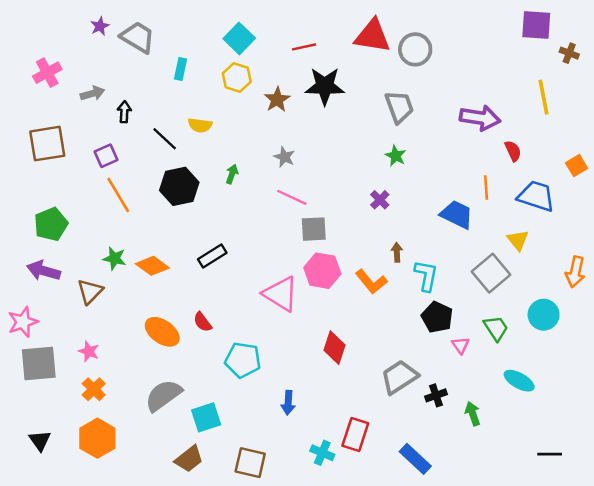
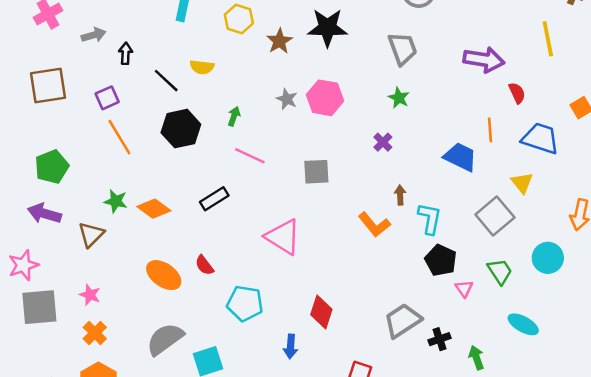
pink line: (292, 197) -> (250, 156), moved
pink hexagon: (322, 271) -> (325, 98), moved
red diamond: (335, 348) -> (321, 312), moved

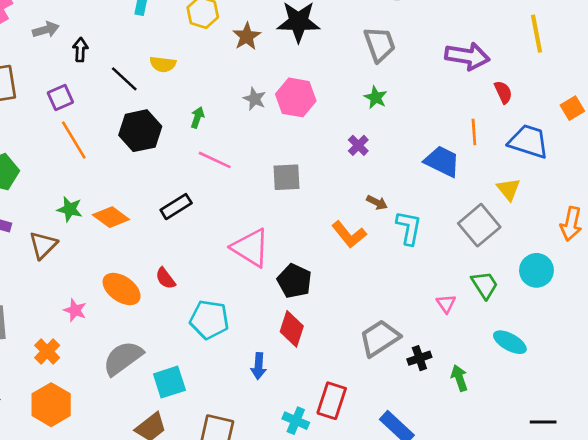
brown arrow: (400, 195) -> (377, 203), turned 120
black pentagon: (441, 260) -> (294, 281), moved
pink star: (90, 295) -> (75, 310), moved

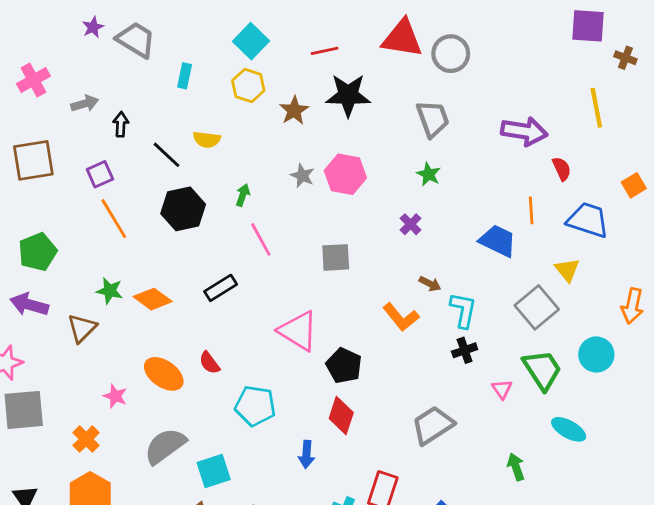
pink line: (215, 160) -> (261, 239), turned 36
green trapezoid: (485, 285) -> (542, 370), size x1.4
black cross: (419, 358) -> (465, 350), moved

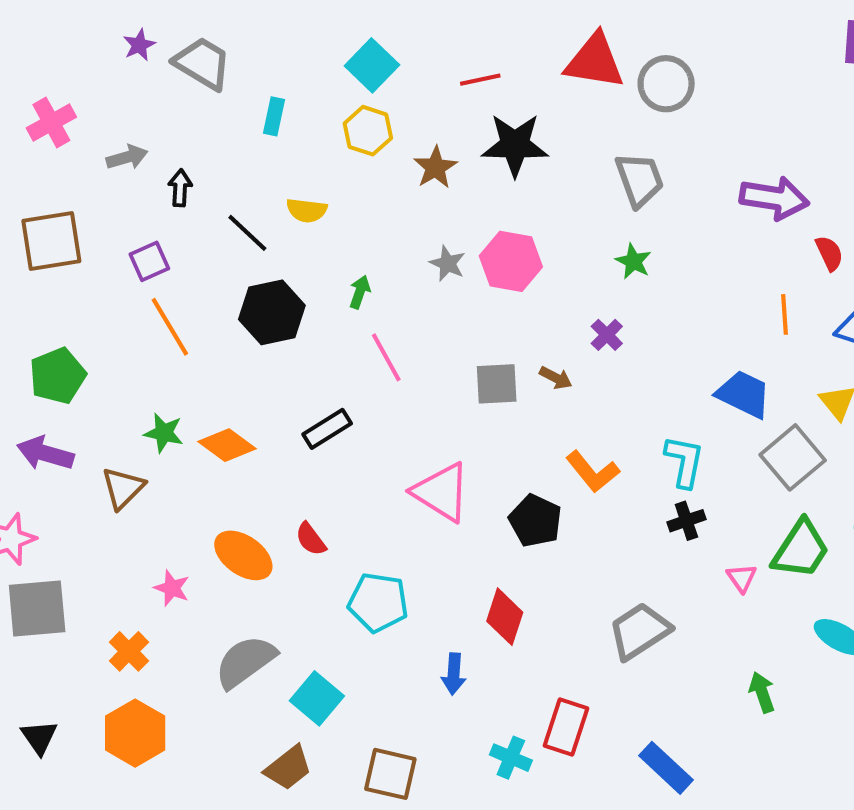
blue trapezoid: (498, 241) -> (744, 394), moved
brown arrow: (430, 284) -> (556, 378), moved
black pentagon: (344, 366) -> (535, 521), moved
green trapezoid: (542, 370) -> (801, 549), turned 66
cyan square: (214, 471) -> (317, 698), turned -32

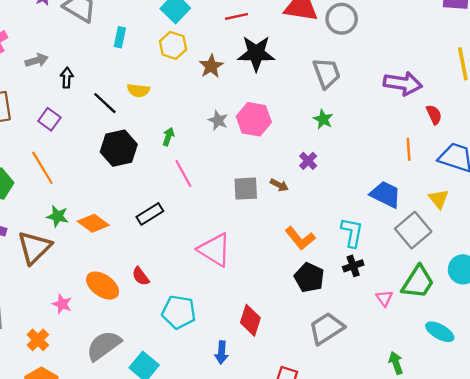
purple square: (149, 261) -> (49, 119), turned -30
orange line: (170, 327) -> (42, 168), moved
brown triangle: (123, 488) -> (34, 247), size x1.4
black pentagon: (535, 521) -> (309, 277), moved

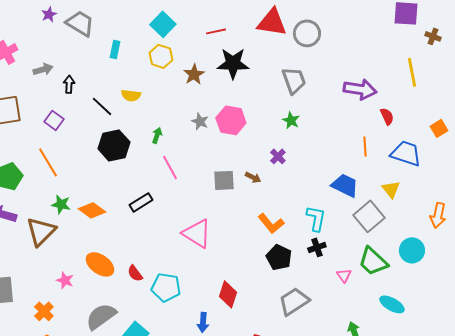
red semicircle: (141, 276) -> (135, 273), moved
green trapezoid: (418, 282) -> (373, 261), turned 100

